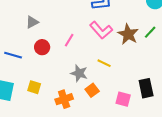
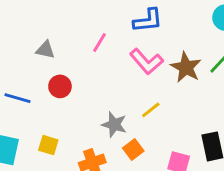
gray triangle: (32, 22) -> (45, 50), turned 40
pink line: (69, 40) -> (100, 42), moved
yellow line: (104, 63) -> (151, 110), turned -64

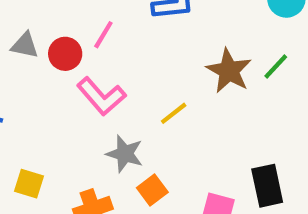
pink L-shape: (146, 62) -> (101, 96), moved
red circle: (60, 86) -> (65, 54), moved
yellow line: (151, 110) -> (174, 113), moved

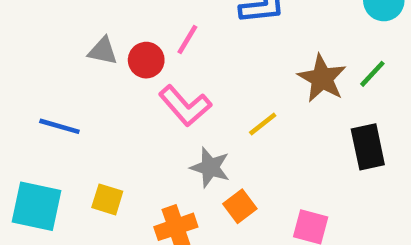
black rectangle: (267, 186) -> (368, 147), moved

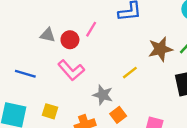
brown star: (322, 78) -> (160, 49), turned 30
pink L-shape: (185, 106) -> (71, 70), moved

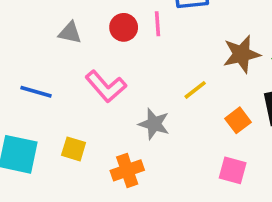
pink line: (91, 29) -> (158, 24), moved, turned -35
red circle: (70, 40) -> (124, 27), moved
orange square: (118, 115) -> (238, 120), moved

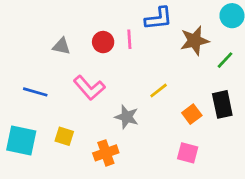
brown star: (242, 54) -> (195, 41), moved

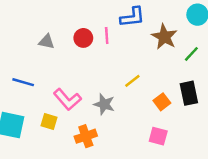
brown star: (195, 41) -> (164, 37), turned -30
pink L-shape: (89, 88) -> (67, 99), moved

